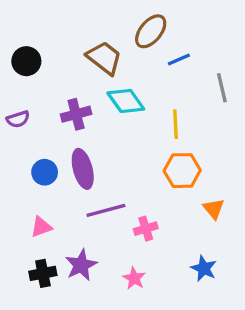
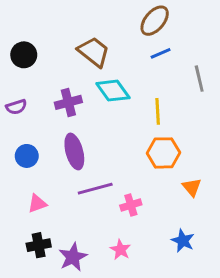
brown ellipse: (151, 31) -> (155, 21), moved
blue circle: (45, 172) -> (27, 156), moved
purple star: (81, 265) -> (73, 257), moved

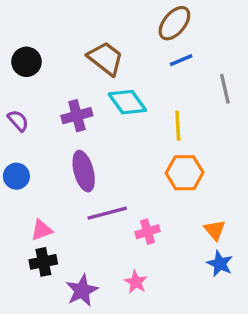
purple semicircle: (16, 107) -> (18, 121), turned -114
blue circle: (27, 156) -> (16, 176), moved
orange triangle: (192, 187) -> (215, 230), moved
blue star: (183, 241) -> (220, 264), moved
black cross: (39, 245) -> (43, 262), moved

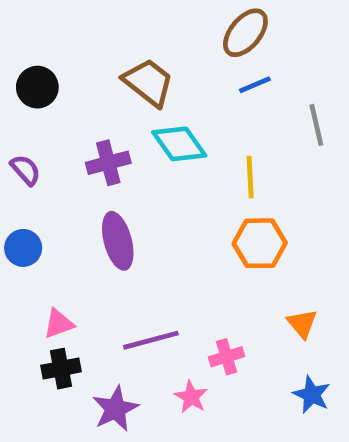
purple line: (107, 213) -> (151, 340), moved
pink cross: (148, 232) -> (227, 357), moved
blue star: (220, 264) -> (312, 395), moved

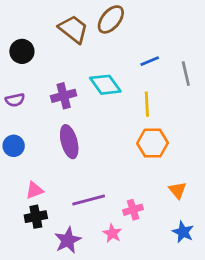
brown ellipse: (245, 33) -> (111, 19), moved
brown trapezoid: (148, 82) -> (73, 29), moved
blue line: (255, 85) -> (150, 61), moved
purple semicircle: (26, 170) -> (15, 100), turned 120

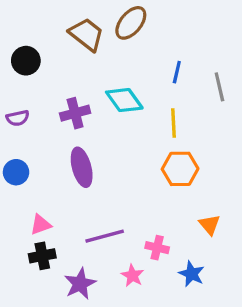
blue line: (150, 61) -> (177, 72), turned -54
pink cross: (133, 210) -> (157, 248), turned 30
blue star: (183, 232) -> (192, 274), moved

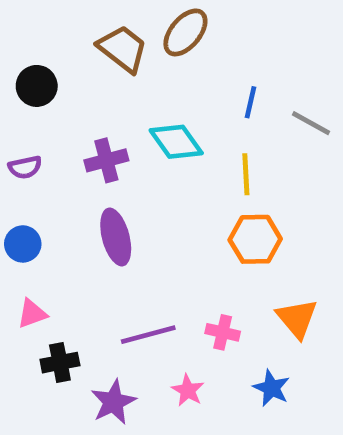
gray line: (219, 87) -> (311, 123), turned -48
pink triangle: (41, 225) -> (32, 314), moved
orange triangle: (210, 225) -> (297, 318), size x1.4
pink cross: (157, 248) -> (223, 332), moved

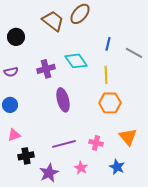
purple ellipse: (116, 237) -> (63, 100), moved

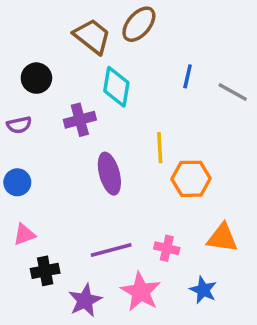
black circle: (16, 37) -> (36, 78), moved
cyan diamond: (76, 61) -> (116, 87), moved, turned 45
yellow line: (106, 75) -> (160, 148), moved
orange triangle: (128, 137) -> (222, 238), turned -42
pink star: (81, 168) -> (141, 292), size x1.6

